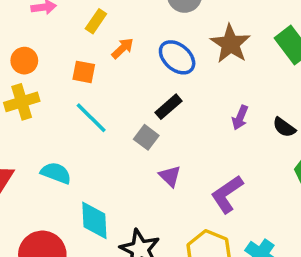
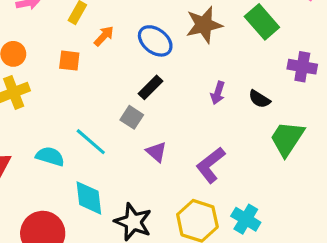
brown star: (230, 44) -> (204, 25), turned 30
cyan line: (91, 118) -> (91, 142), moved

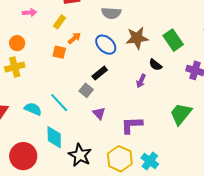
orange square: (69, 61) -> (59, 52), moved
black semicircle: (259, 99) -> (155, 65), moved
purple L-shape: (211, 165) -> (132, 125), turned 30

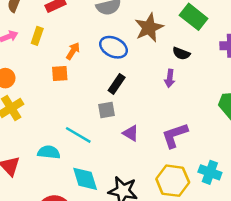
yellow rectangle: (60, 22) -> (37, 36), moved
gray square: (86, 90) -> (107, 110), turned -32

